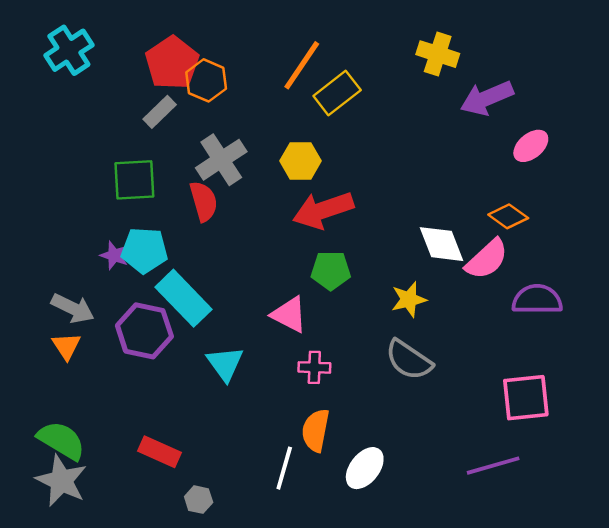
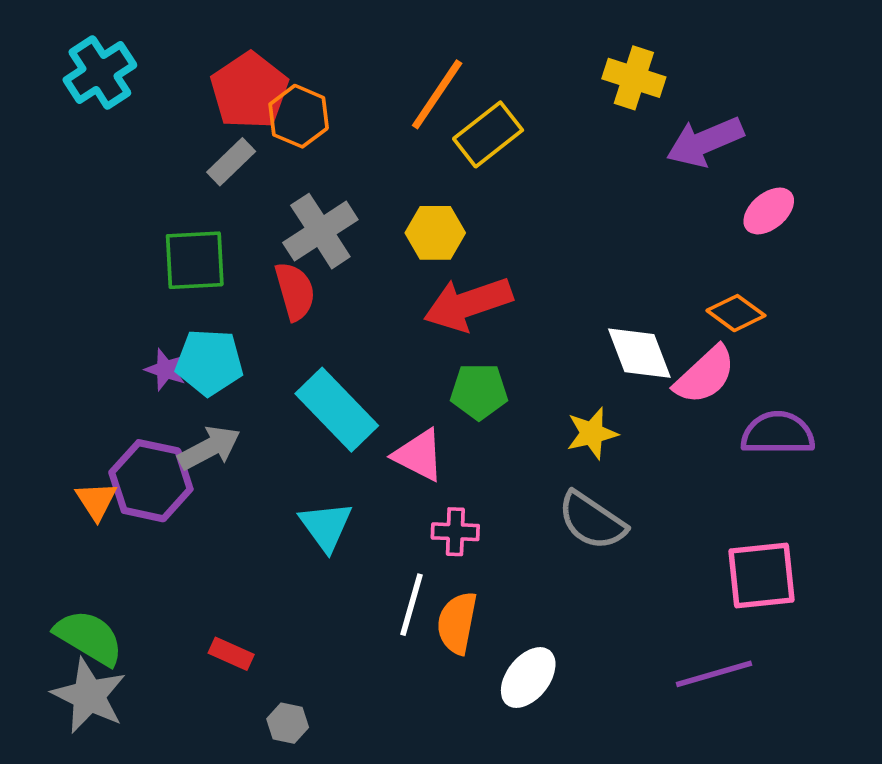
cyan rectangle: (183, 298) -> (337, 410), moved
gray arrow: (73, 308) -> (209, 448), moved, turned -54
purple hexagon: (144, 331) -> (151, 481), moved
red rectangle: (160, 452) -> (231, 654), size x0.7
white line: (284, 468) -> (412, 605), moved

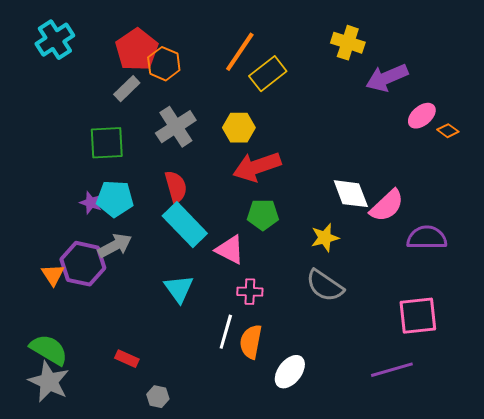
red semicircle: (295, 291) -> (176, 187), moved
orange diamond: (736, 313) -> (448, 131), moved, size x0.7

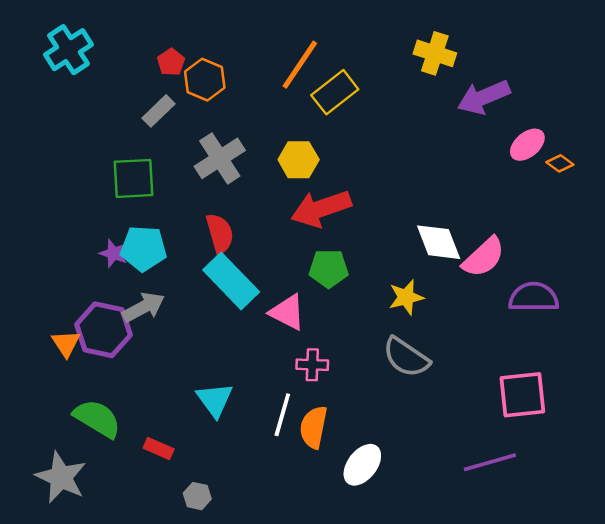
red pentagon: (137, 50) -> (171, 62), size x0.5
cyan triangle: (179, 289) -> (215, 400), moved
green semicircle: (49, 350) -> (97, 419), moved

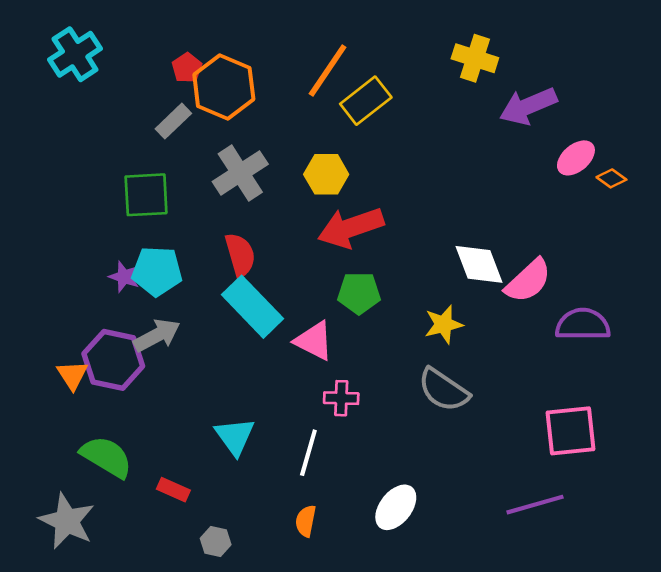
orange hexagon: (205, 80) -> (224, 87), size x1.4
orange semicircle: (314, 427) -> (306, 521), moved, size x0.7

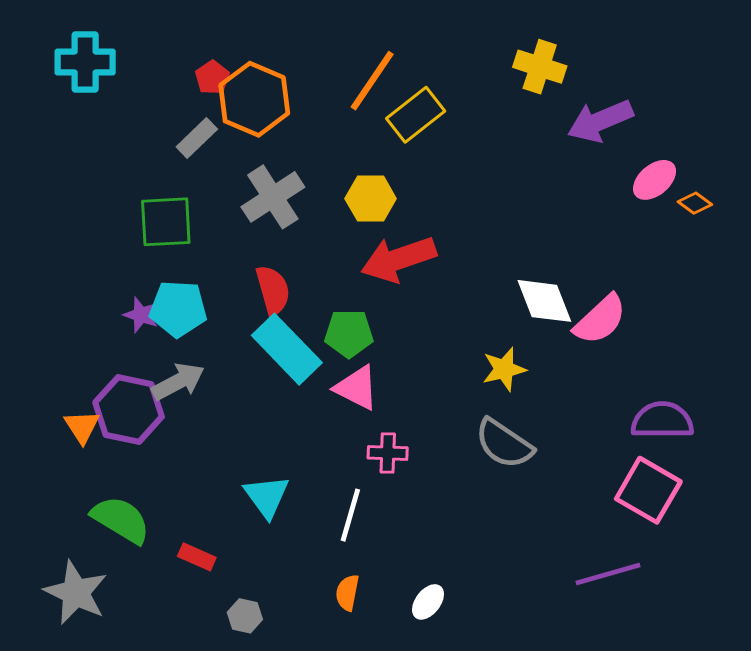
cyan cross: (75, 54) -> (85, 62), turned 33
green pentagon: (359, 293) -> (349, 334), moved
purple semicircle: (583, 324) -> (662, 420), moved
pink square: (570, 431) -> (648, 490), turned 36
white ellipse: (396, 507) -> (428, 602), moved, size x0.7

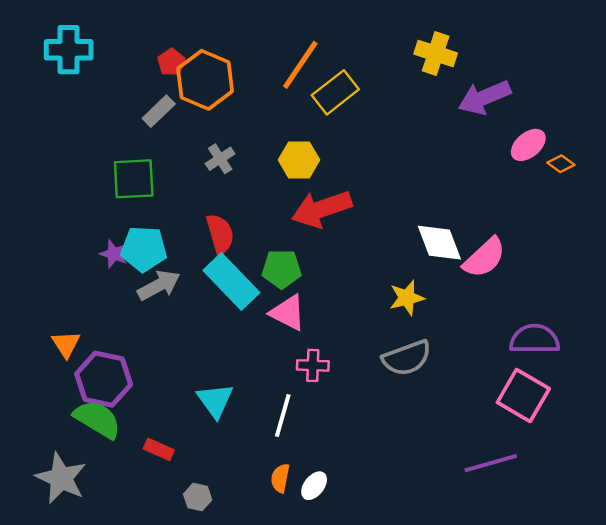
gray cross: (273, 197) -> (220, 159), size x0.6
gray arrow: (178, 382) -> (159, 285), moved
purple hexagon: (129, 410) -> (104, 379), moved
gray semicircle: (504, 444) -> (407, 358), turned -54
white ellipse: (428, 602) -> (314, 486), moved

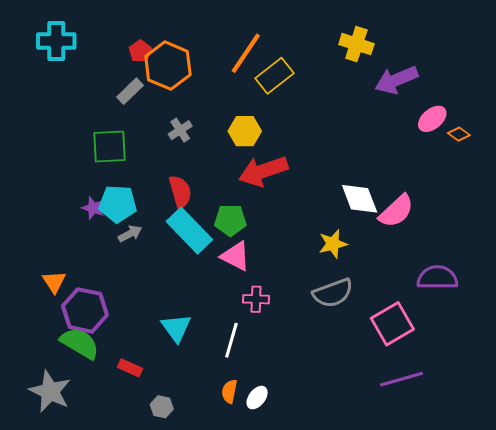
gray arrow: (159, 285) -> (130, 234), size x0.7
pink square: (523, 395) -> (392, 324), moved, turned 30

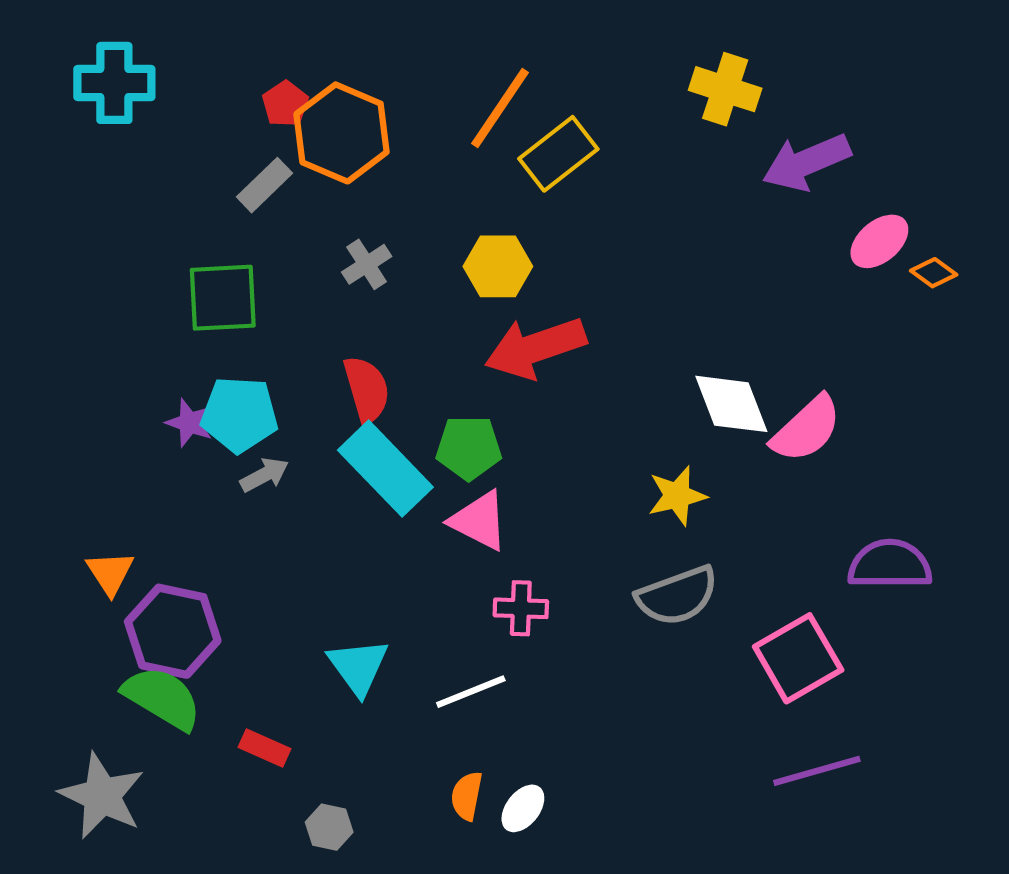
white line: (231, 340) -> (471, 692), turned 52

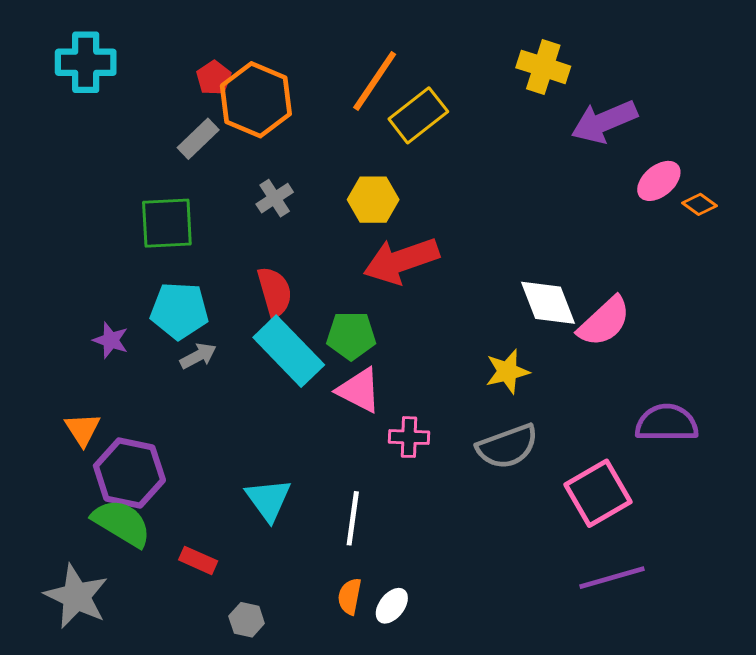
purple star: (189, 423) -> (111, 340), moved
pink cross: (521, 608) -> (409, 437), moved
white line: (471, 692) -> (353, 518), turned -60

